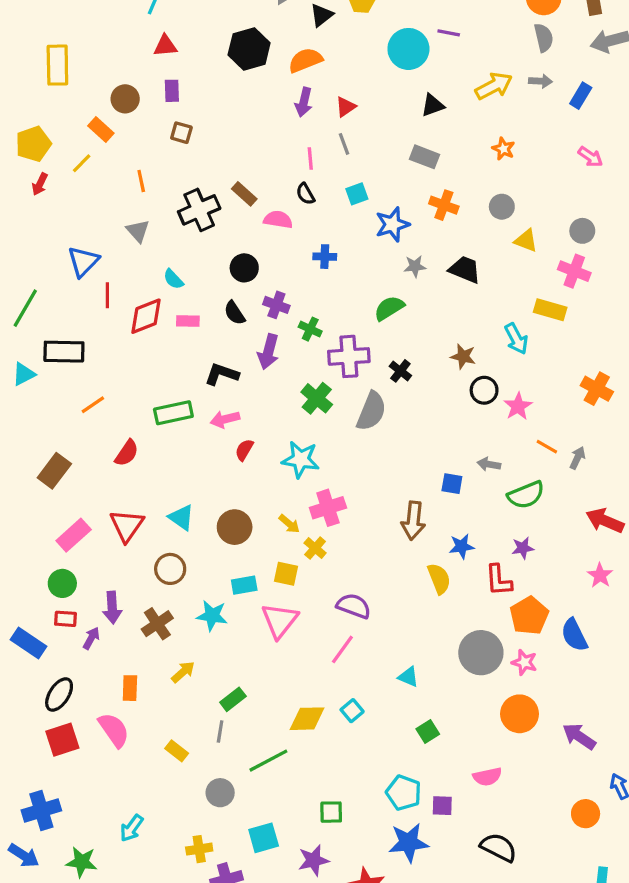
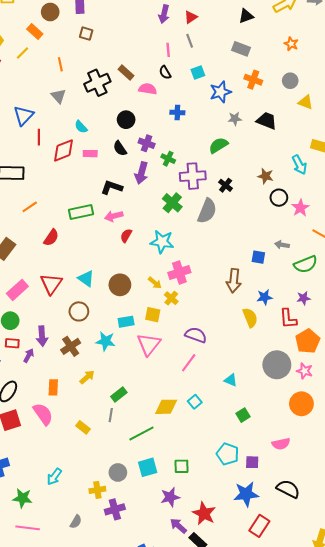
gray circle: (220, 793) -> (118, 472), moved
cyan square: (264, 838) -> (148, 467), moved
blue star: (408, 843) -> (246, 494), moved

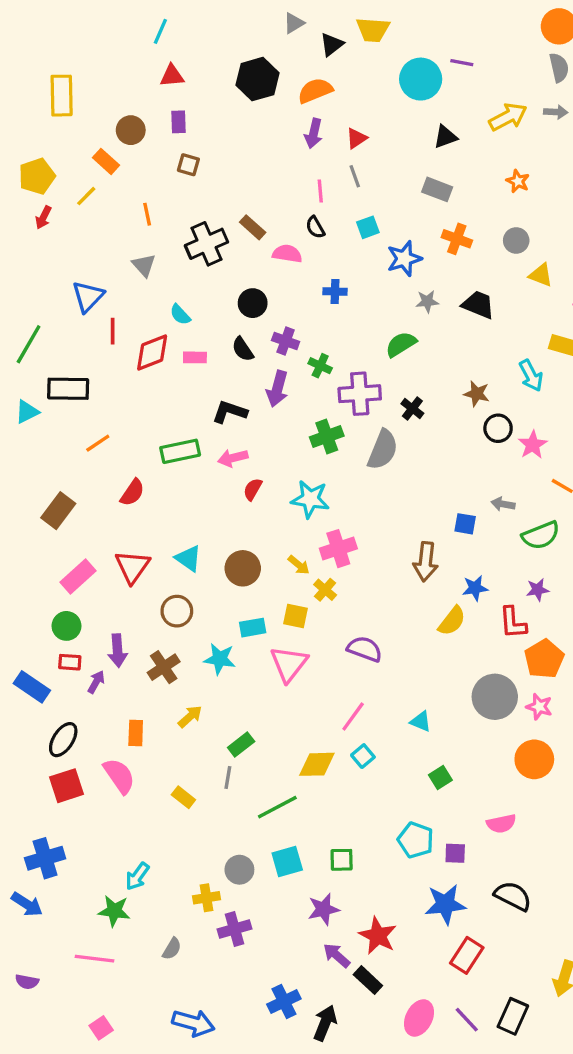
green cross: (172, 203) -> (327, 437), turned 30
yellow semicircle: (250, 318) -> (452, 621), turned 60
pink line: (189, 363) -> (353, 717), moved
green star: (22, 498) -> (114, 911), moved

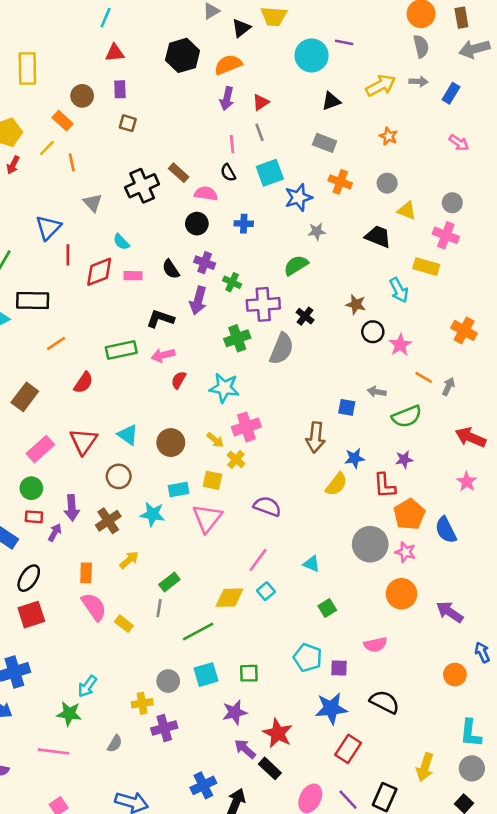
orange line: (147, 214) -> (72, 162), moved
cyan square: (368, 227) -> (270, 173), size x1.5
black circle: (253, 303) -> (197, 224), moved
black trapezoid: (478, 305) -> (378, 237), moved
pink semicircle: (119, 776) -> (94, 607), moved

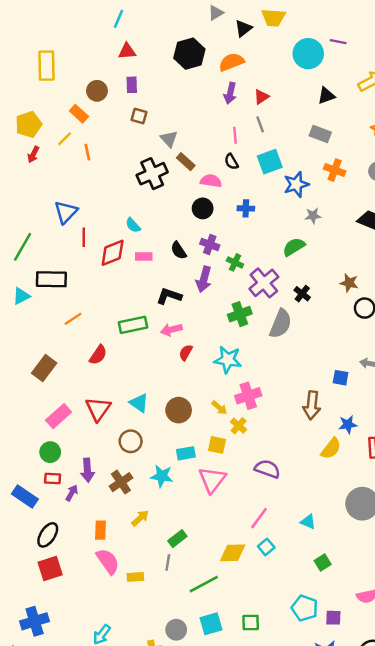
gray triangle: (93, 203) -> (169, 139), moved
purple cross: (263, 304) -> (264, 283), turned -36
yellow rectangle: (124, 624) -> (135, 577), turned -42

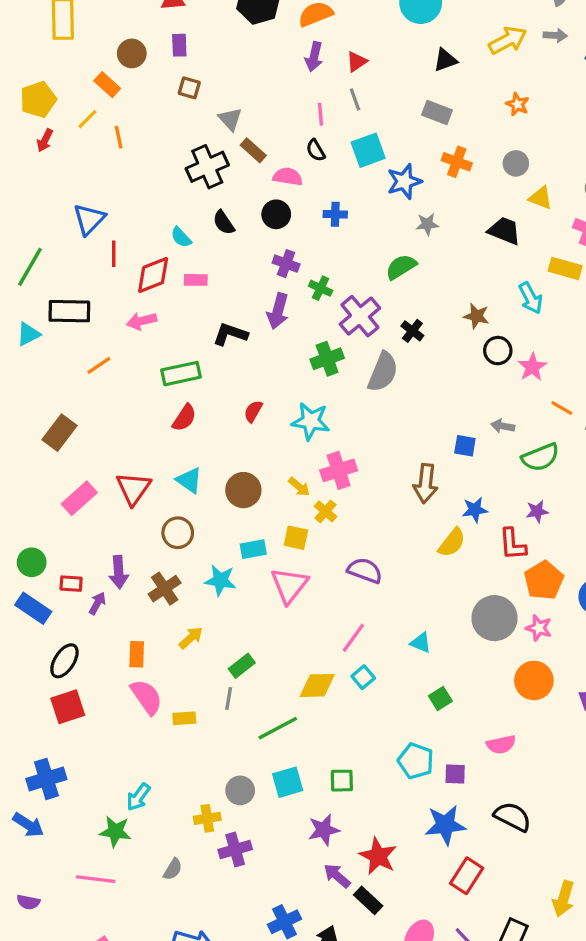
black semicircle: (179, 250) -> (224, 223), moved
pink arrow: (171, 330) -> (142, 321), moved
red semicircle: (98, 355) -> (184, 418), moved
green circle: (50, 452) -> (32, 562), moved

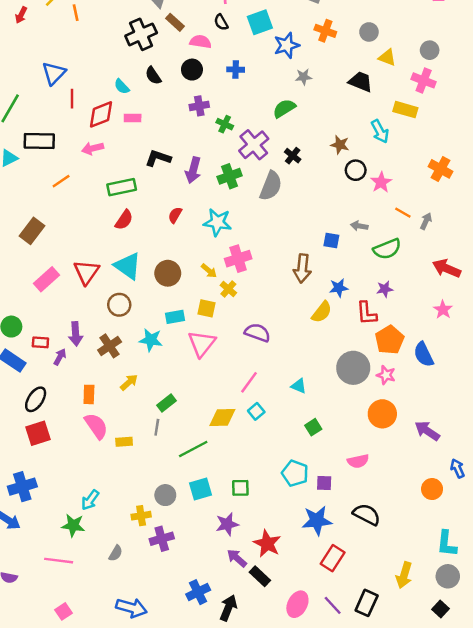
purple cross: (286, 264) -> (199, 106), turned -30
purple arrow: (278, 311) -> (193, 170), moved
cyan triangle: (189, 480) -> (128, 266), size x1.4

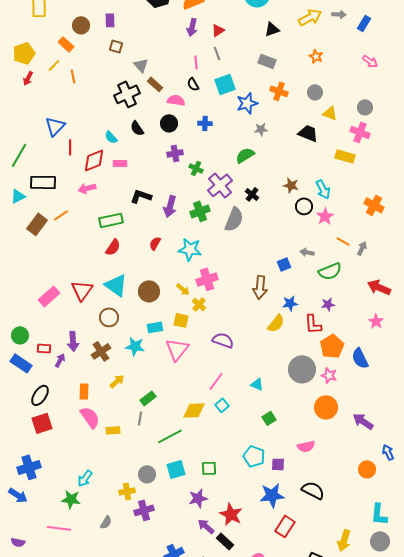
cyan arrow: (380, 131) -> (323, 189), moved
brown rectangle: (32, 231) -> (37, 224), moved
blue square: (331, 240) -> (284, 264), turned -32

